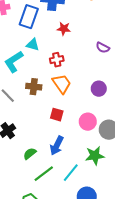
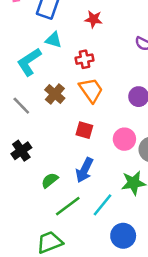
brown cross: (34, 87) -> (55, 94), turned 35

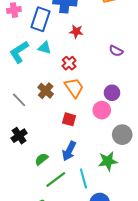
red cross: (84, 59) -> (69, 63), turned -32
cyan L-shape: (29, 62) -> (19, 52), moved
pink circle: (124, 139) -> (102, 110), moved
cyan line: (103, 205) -> (83, 179), turned -54

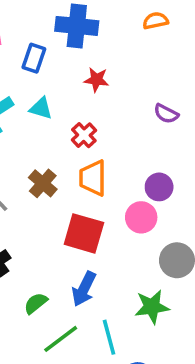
blue rectangle: (41, 19) -> (34, 58), size x0.7
orange trapezoid: (74, 88) -> (93, 178), turned -145
red square: (69, 119) -> (84, 233), size x1.6

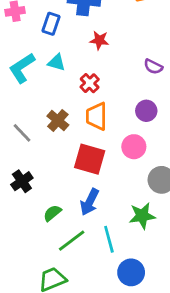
purple circle: (159, 187) -> (146, 111), moved

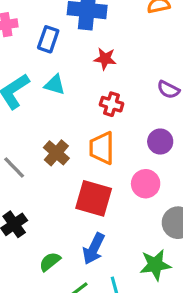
red cross: (90, 83) -> (112, 104), moved, turned -30

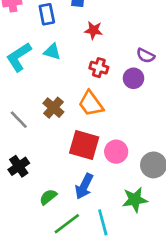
blue rectangle: (48, 39) -> (47, 14), turned -30
purple circle: (160, 142) -> (133, 78), moved
orange trapezoid: (102, 148) -> (91, 104), turned -36
pink circle: (146, 184) -> (116, 152), moved

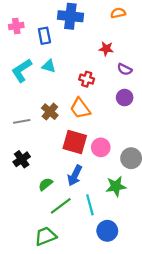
red star: (93, 30) -> (106, 49), moved
purple circle: (133, 78) -> (125, 98), moved
gray line: (19, 120) -> (22, 121), turned -56

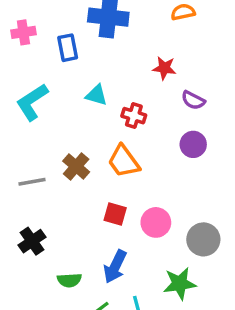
cyan triangle: (49, 66) -> (96, 95), moved
red square: (75, 142) -> (115, 214), size x0.6
green semicircle: (46, 184) -> (69, 280), turned -144

